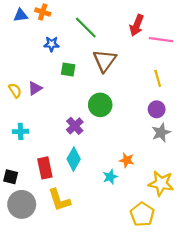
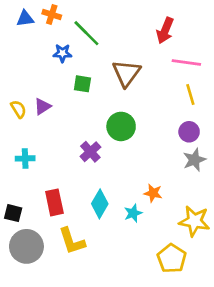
green line: (86, 27) -> (86, 33), moved
pink line: (161, 40) -> (186, 62), moved
cyan diamond: (74, 159) -> (100, 204), moved

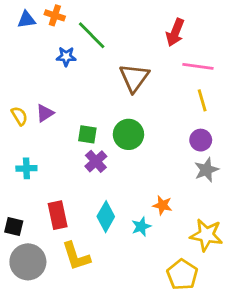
green square: (82, 84) -> (87, 134), moved

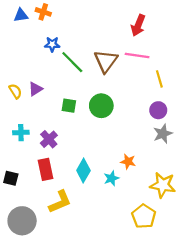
green line: (92, 35) -> (72, 62), moved
pink line: (198, 66) -> (137, 55), moved
purple cross: (96, 161) -> (49, 139), moved
yellow L-shape: (76, 256) -> (60, 202), turned -95
gray circle: (28, 262) -> (22, 221), moved

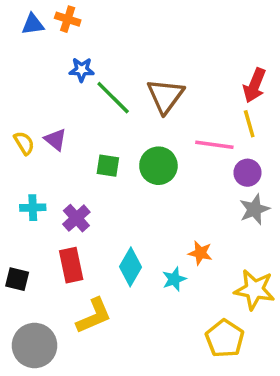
red arrow: (138, 25) -> (254, 85), moved
pink line: (137, 55) -> (214, 145), moved
purple triangle: (35, 89) -> (55, 140), turned -48

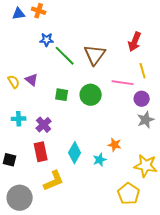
red arrow: (254, 85) -> (135, 42), moved

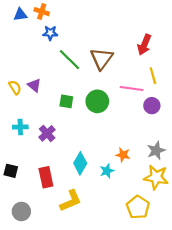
blue star: (47, 40) -> (50, 33), moved
gray star: (146, 120) -> (156, 151), moved
red rectangle: (41, 152) -> (46, 177), moved
yellow L-shape: (54, 181) -> (71, 201), moved
gray circle: (20, 198) -> (21, 211), size x0.7

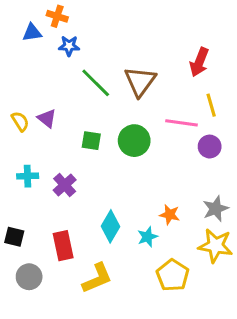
blue triangle: (20, 15) -> (32, 33), moved
yellow pentagon: (138, 207) -> (173, 275), moved
gray circle: (21, 211) -> (29, 277), moved

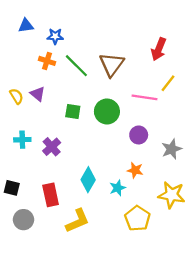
orange cross: (57, 16) -> (47, 61), moved
yellow line: (211, 105) -> (168, 83), turned 54
purple circle: (210, 147) -> (139, 135), moved
gray star: (216, 209) -> (172, 149), moved

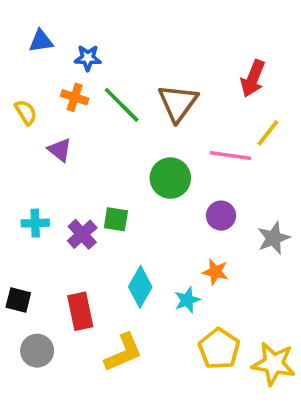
yellow semicircle: (16, 96) -> (26, 112), moved
green square: (73, 111) -> (116, 219), moved
yellow star: (172, 195) -> (274, 364), moved

